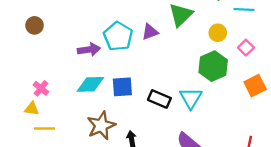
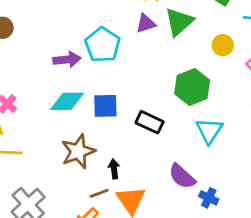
purple triangle: (150, 32) -> (146, 24), moved
green hexagon: (213, 66) -> (192, 87), moved
cyan triangle: (191, 98) -> (209, 131), moved

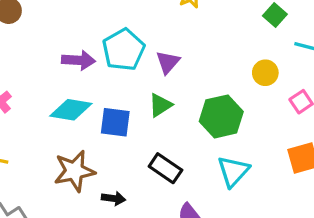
green triangle: (179, 22) -> (160, 105), moved, size x0.7
purple triangle: (146, 24) -> (168, 62), moved, turned -40
black rectangle: (149, 122) -> (165, 168), moved
black arrow: (114, 169) -> (113, 198), turned 96

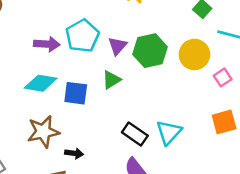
yellow circle: (265, 73) -> (194, 54), size x1.5
green hexagon: (221, 116) -> (150, 51), moved
black rectangle: (165, 168) -> (135, 134), moved

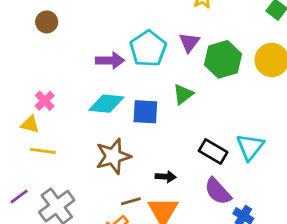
purple triangle: (117, 46) -> (189, 42), moved
black arrow: (74, 153) -> (166, 177), moved

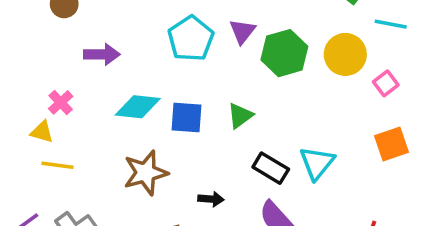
purple arrow: (110, 60) -> (102, 54), moved
green triangle: (183, 94) -> (240, 116), moved

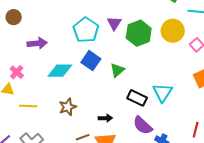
blue square: (186, 118) -> (91, 61), moved, turned 36
yellow line: (58, 165) -> (28, 106), moved
brown star: (146, 173) -> (68, 107), size x0.7

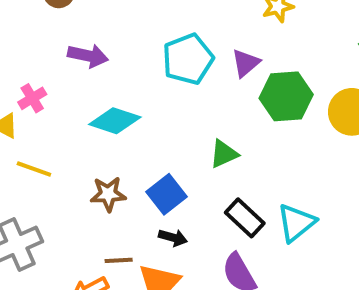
blue square: (91, 61) -> (166, 194), moved

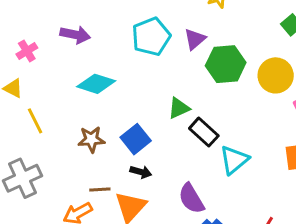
pink cross: (32, 98) -> (27, 51), moved
yellow line: (34, 169) -> (35, 121), turned 44
black rectangle: (245, 218) -> (204, 132), moved

